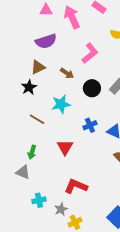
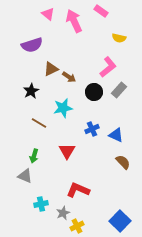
pink triangle: (46, 10) -> (48, 14), turned 40
purple semicircle: (46, 41) -> (32, 45), moved
pink L-shape: (90, 53) -> (108, 67), moved
brown triangle: (38, 67) -> (51, 69), moved

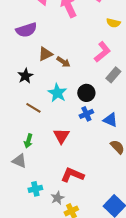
black circle: (94, 92) -> (86, 93), moved
cyan star: (63, 108) -> (57, 93), turned -30

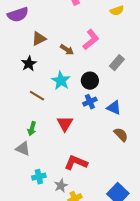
yellow semicircle: (113, 23) -> (117, 11), turned -32
purple semicircle: (26, 30) -> (18, 15), moved
pink L-shape: (102, 52) -> (91, 40), moved
brown triangle: (45, 54) -> (39, 39), moved

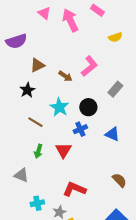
blue cross: (90, 102) -> (80, 129), moved
green arrow: (32, 129) -> (38, 151), moved
brown semicircle: (121, 135) -> (119, 180), moved

